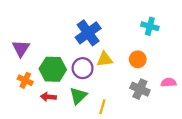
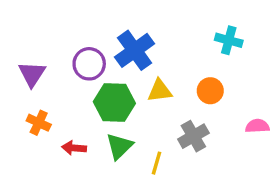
purple circle: (83, 68) -> (89, 64), moved
green hexagon: (53, 69) -> (114, 103), moved
gray cross: (140, 89) -> (193, 136), moved, turned 36

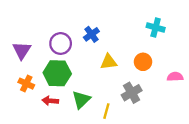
blue cross: (135, 50) -> (91, 34), size x0.6
green hexagon: (114, 103) -> (57, 73), moved
pink semicircle: (257, 126) -> (175, 77), moved

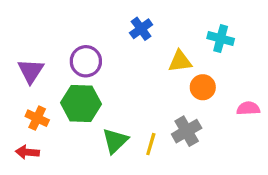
blue cross: (91, 34) -> (141, 29), moved
yellow triangle: (109, 62) -> (180, 61), moved
red arrow: (50, 101) -> (27, 152), moved
yellow line: (106, 111) -> (151, 144), moved

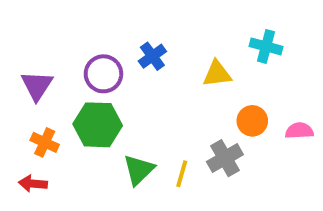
blue cross: (141, 29) -> (152, 56), moved
orange circle: (203, 87) -> (252, 121), moved

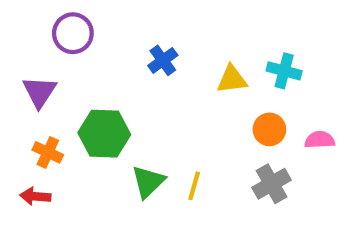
cyan cross: (266, 46) -> (284, 71), moved
purple circle: (103, 74) -> (73, 33), moved
gray cross: (225, 158) -> (272, 184), moved

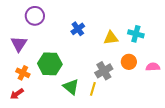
green triangle: (148, 182) -> (71, 87), turned -36
gray cross: (272, 184) -> (104, 71), moved
red arrow: (35, 196) -> (17, 94), turned -40

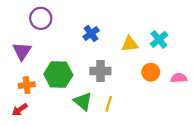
cyan cross: (136, 34) -> (159, 39), turned 35
gray cross: (104, 71) -> (100, 71), moved, turned 30
orange cross: (23, 73) -> (27, 85), turned -32

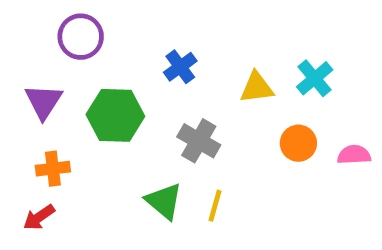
gray cross: (100, 71) -> (199, 141), turned 30
green hexagon: (58, 75) -> (115, 115), moved

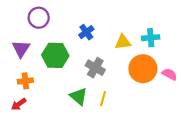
cyan cross: (315, 78) -> (151, 38), turned 35
orange circle: (298, 143) -> (143, 69), size x1.6
pink semicircle: (354, 155) -> (170, 74), turned 32

